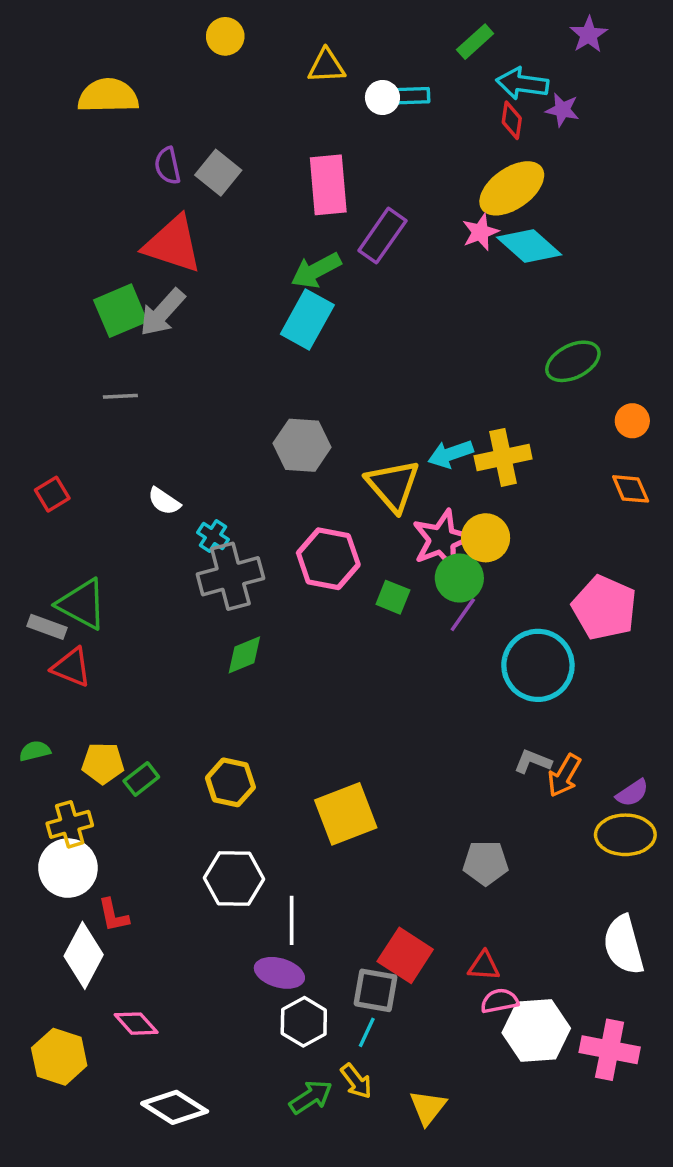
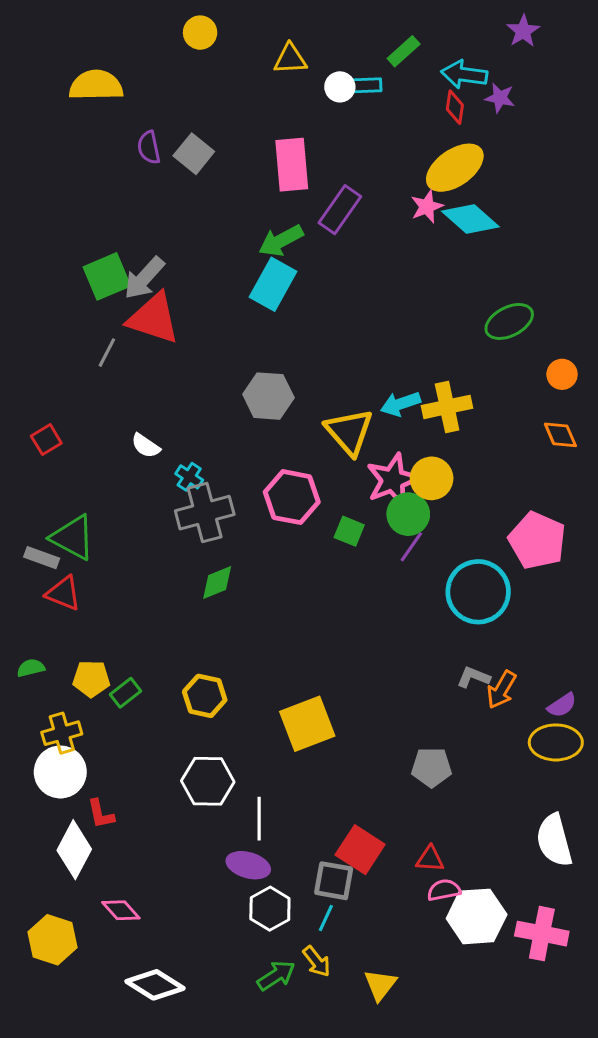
green rectangle: (475, 42) -> (404, 51), moved
red triangle: (173, 244) -> (153, 318), moved
gray line: (120, 396) -> (107, 353), turned -60

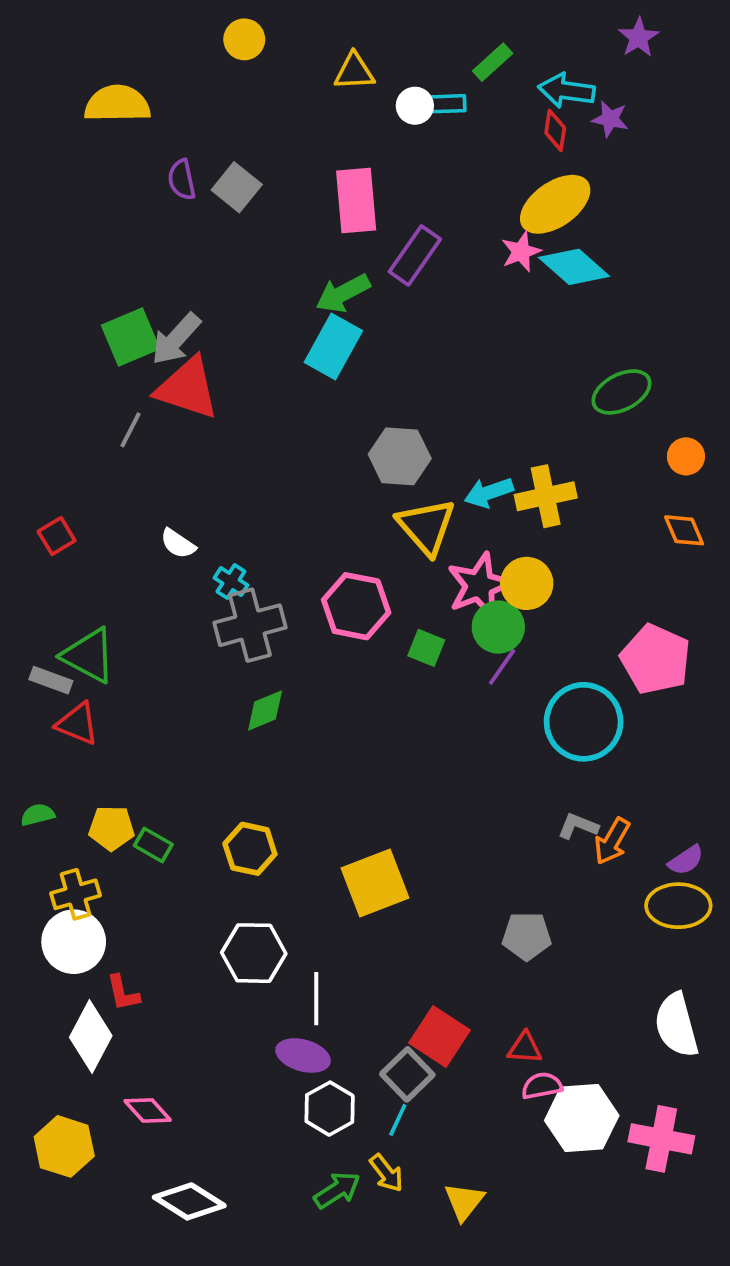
gray hexagon: (268, 396) -> (400, 456), moved
green rectangle: (126, 693) -> (153, 845), turned 68
gray square: (334, 881) -> (407, 1074), turned 36

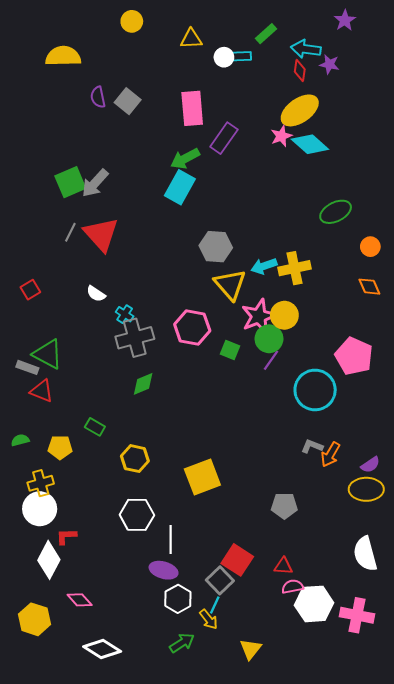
red triangle: (187, 388) -> (101, 234), moved, turned 30
green rectangle: (153, 845) -> (95, 427), moved
red L-shape: (123, 993) -> (66, 536), turned 100
yellow arrow: (386, 1173) -> (209, 619), moved

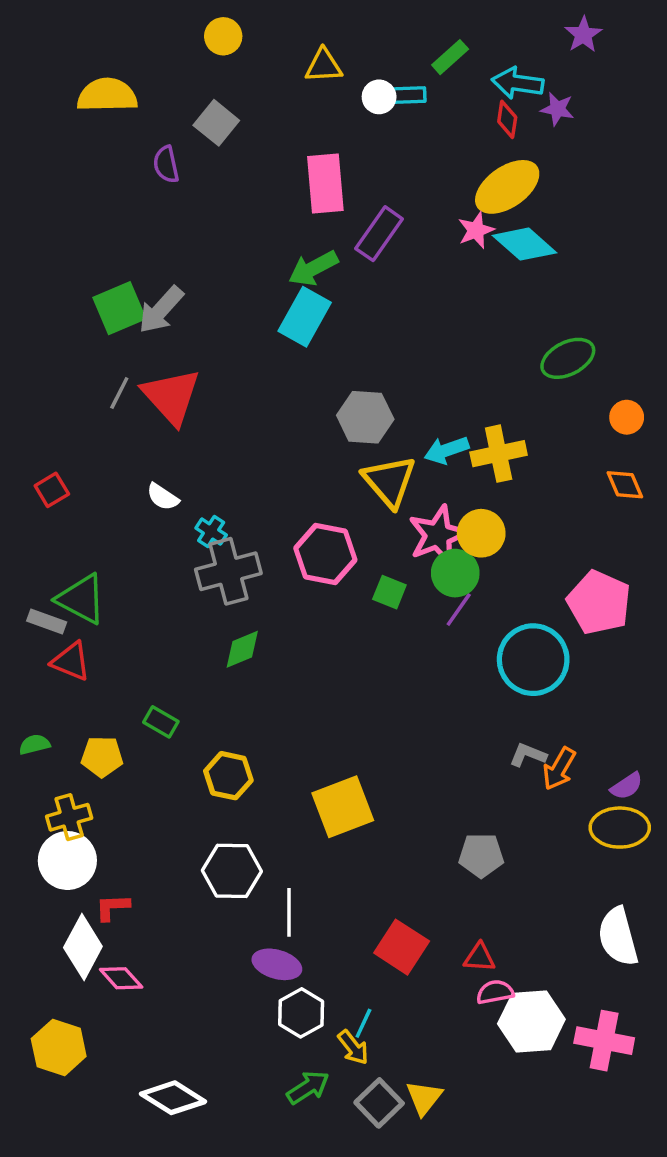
gray square: (128, 101) -> (216, 123), moved
gray square: (220, 580) -> (379, 1103), moved
pink diamond: (80, 600) -> (121, 978), moved

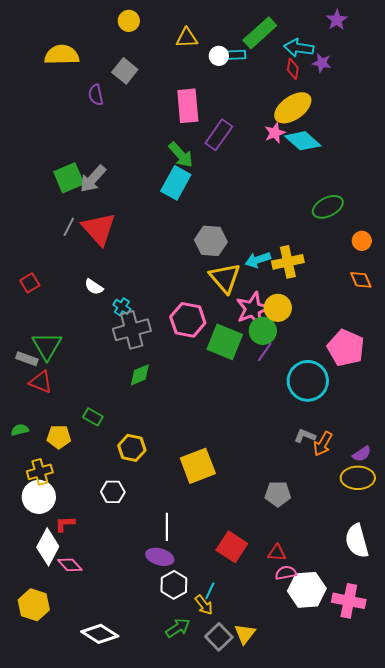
green rectangle: (450, 57) -> (260, 33), size x1.6
green arrow: (313, 268) -> (181, 155), turned -104
green square: (389, 592) -> (225, 342), size x1.8
green triangle: (81, 599) -> (47, 346), turned 32
white hexagon: (232, 871) -> (113, 492), moved, size x0.7

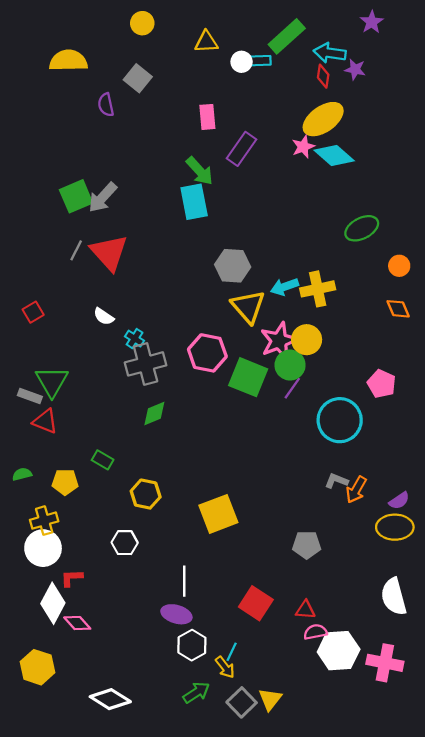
pink rectangle: (188, 106) -> (207, 117), size x0.7
cyan rectangle: (176, 183) -> (194, 202), turned -40
pink pentagon: (346, 348) -> (382, 384), size x0.7

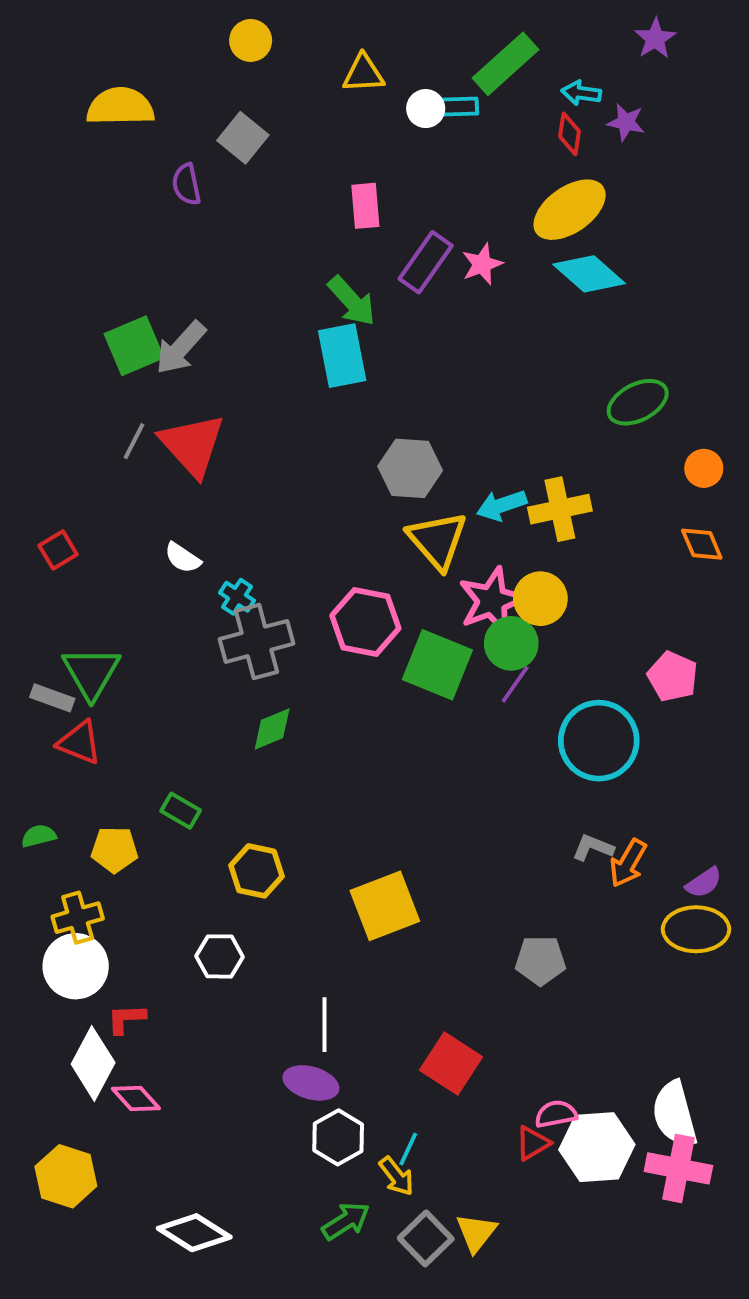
cyan arrow: (330, 53) -> (581, 93), size x0.7
pink star: (303, 147) -> (482, 264), moved
white semicircle: (394, 597) -> (675, 1114), moved
red triangle: (305, 610) -> (533, 1143), moved, turned -35

